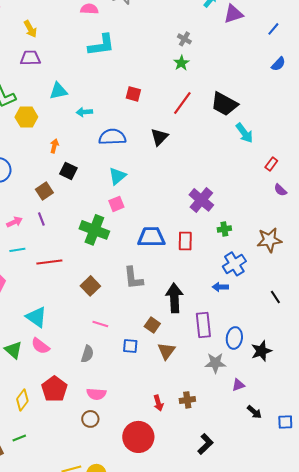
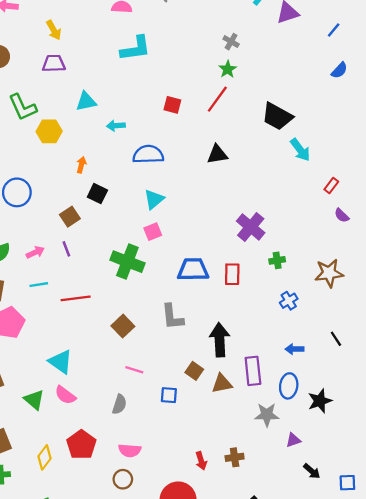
red line: (182, 103) -> (217, 99), moved
black triangle: (159, 137) -> (217, 154), moved, turned 36
blue cross: (234, 264) -> (289, 301), size x0.7
blue arrow: (220, 287) -> (294, 349), moved
brown triangle: (166, 351) -> (222, 384), moved, turned 42

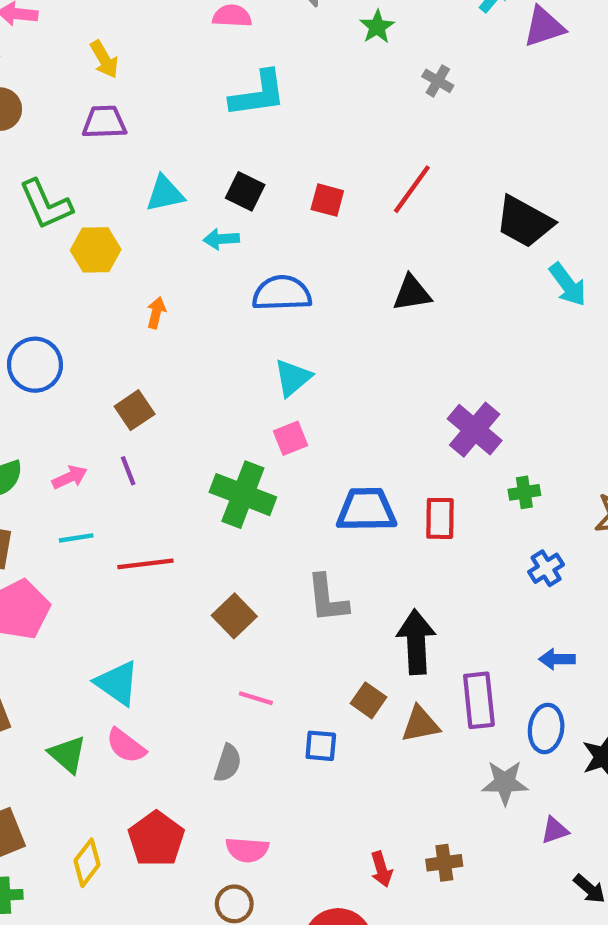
green star: (228, 69) -> (377, 27), moved
black square: (97, 194) -> (245, 191), moved

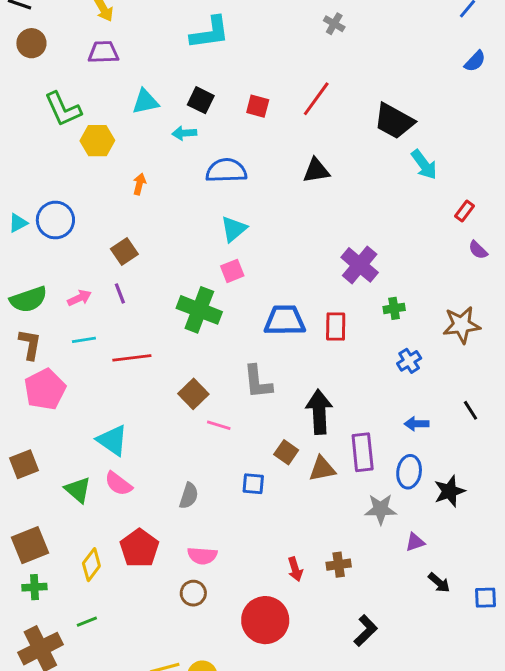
pink line: (256, 698) -> (219, 425), moved

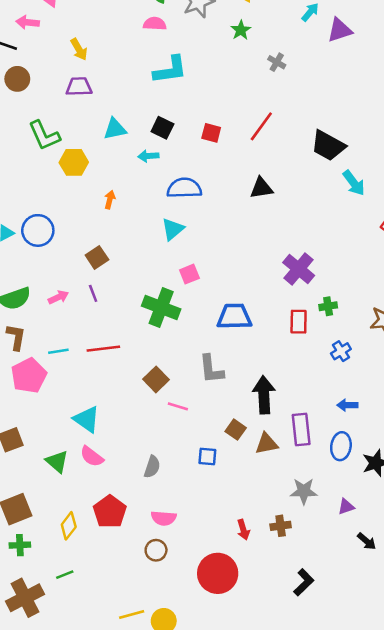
cyan triangle: (234, 229) -> (173, 229), moved
red rectangle: (336, 326) -> (299, 322), moved
cyan line: (84, 340) -> (58, 351), moved
gray star: (381, 509) -> (304, 491), moved

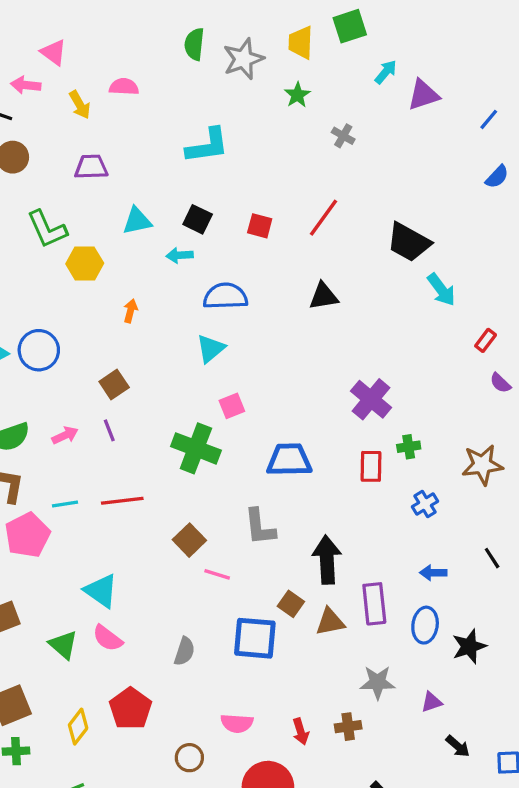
pink semicircle: (155, 24) -> (124, 87), moved
yellow arrow: (79, 49) -> (80, 105), moved
blue square: (207, 456) -> (255, 638), size x1.8
pink semicircle: (164, 518) -> (237, 723), moved

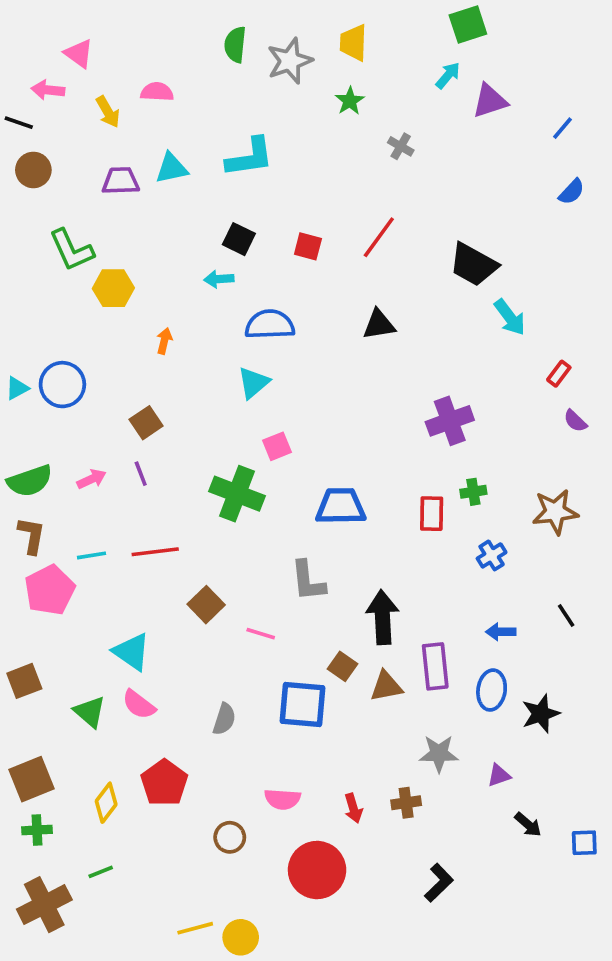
green square: (350, 26) -> (468, 25), moved
cyan triangle: (137, 221) -> (172, 168), moved
purple cross: (371, 399) -> (450, 421), moved, turned 30
brown square: (189, 540) -> (206, 605), moved

